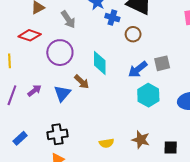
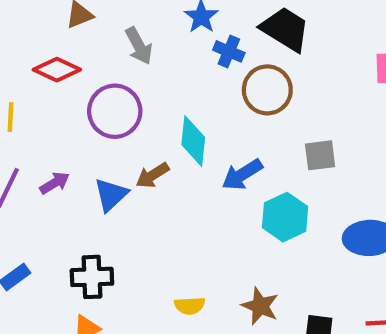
brown circle: (133, 34) -> (267, 90), size x1.5
blue arrow: (138, 69) -> (242, 175), moved
brown arrow: (82, 82) -> (152, 175), turned 98

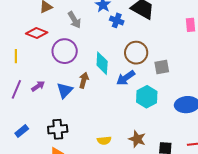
brown circle: (267, 90) -> (136, 53), moved
brown arrow: (152, 175) -> (84, 80), turned 140

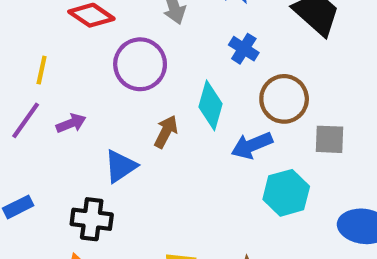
blue cross: (117, 20) -> (244, 49), moved
yellow line: (16, 56) -> (42, 70), moved
blue triangle: (65, 90) -> (120, 166), moved

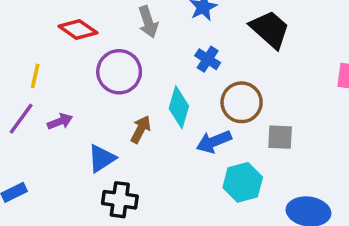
black cross: (92, 219) -> (120, 200), moved

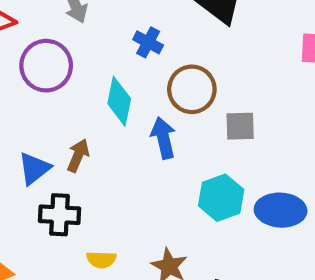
brown arrow: (141, 129) -> (78, 156), moved
blue arrow: (214, 142) -> (163, 138), turned 104
cyan hexagon: (243, 182) -> (221, 198), moved

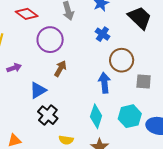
cyan diamond: (119, 101) -> (96, 116), moved
brown arrow: (78, 156) -> (60, 69), moved
black cross: (59, 215) -> (48, 115), turned 30

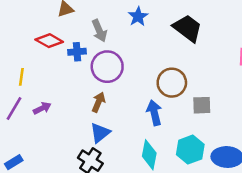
blue cross: (102, 34) -> (77, 52), moved, turned -32
purple circle: (50, 40) -> (107, 67), moved
blue triangle: (38, 90) -> (100, 133), moved

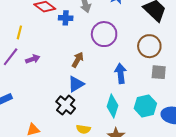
purple circle: (107, 67) -> (104, 34), moved
brown circle: (172, 83) -> (149, 46), moved

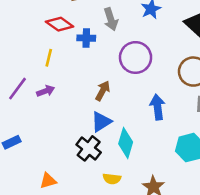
yellow line: (19, 32) -> (49, 58), moved
cyan diamond: (113, 106) -> (126, 143), moved

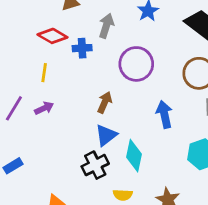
gray arrow: (111, 19) -> (106, 26), turned -140
black cross: (89, 148) -> (95, 165), turned 30

